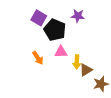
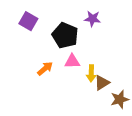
purple square: (39, 18) -> (28, 21), moved
orange arrow: (38, 58) -> (45, 69), turned -96

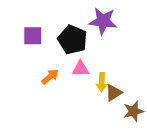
purple star: (92, 19) -> (103, 21), size x1.5
purple square: (28, 21) -> (33, 36), moved, turned -30

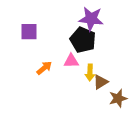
black pentagon: (73, 40) -> (83, 40), moved

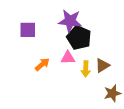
purple star: (91, 19) -> (70, 21), moved
brown triangle: (100, 82) -> (102, 66), moved

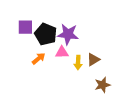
purple star: (70, 21) -> (68, 34), moved
black pentagon: (79, 38) -> (46, 34), moved

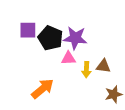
orange arrow: (39, 59) -> (43, 89), moved, size x1.5
brown triangle: (93, 60) -> (103, 66), turned 40

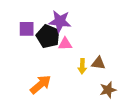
purple star: (75, 38) -> (60, 21), moved
pink triangle: (68, 58) -> (65, 44), moved

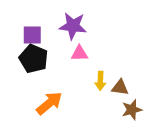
black pentagon: (48, 36) -> (34, 59), moved
brown triangle: (98, 63) -> (120, 87), moved

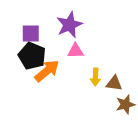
purple star: (73, 26) -> (69, 25), turned -30
orange arrow: (49, 103) -> (47, 71), moved

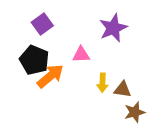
purple star: (69, 25) -> (113, 28), moved
purple square: (31, 34) -> (42, 24), moved, turned -36

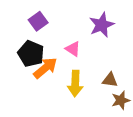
pink triangle: (81, 55) -> (73, 49), turned 35
yellow arrow: (102, 83) -> (75, 84), moved, size x1.5

